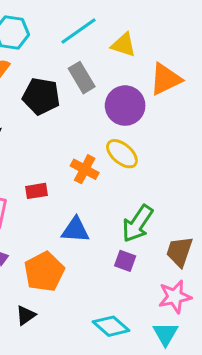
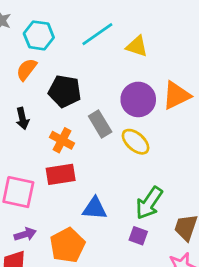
gray rectangle: (82, 78) -> (100, 124), moved
orange triangle: (165, 79) -> (176, 95), moved
orange cross: (85, 169) -> (62, 140), moved
red rectangle: (37, 191) -> (61, 174), size x1.5

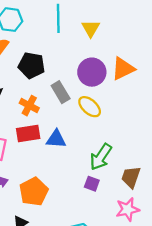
cyan line: (97, 34) -> (58, 18), turned -56
yellow triangle: (137, 46) -> (91, 29), turned 42
blue triangle: (95, 208) -> (56, 139), moved

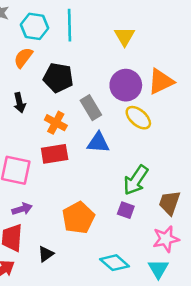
cyan line: (58, 18) -> (70, 25), moved
yellow ellipse: (90, 107) -> (138, 118), moved
blue triangle: (56, 139) -> (98, 143), moved
orange pentagon: (34, 192) -> (78, 218), moved

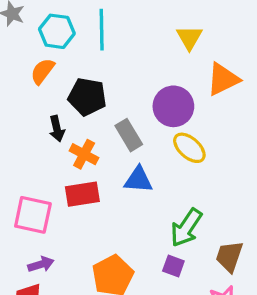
yellow triangle: (125, 36) -> (189, 38), moved
orange triangle: (161, 81) -> (223, 79), moved
black arrow: (20, 103) -> (57, 129), moved

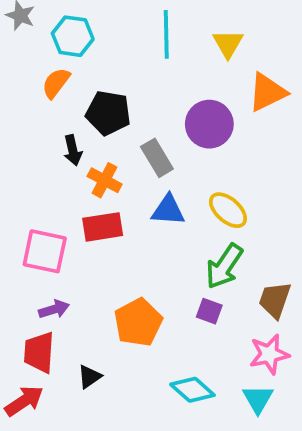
cyan line: (102, 30) -> (166, 34), moved
yellow ellipse: (189, 148) -> (228, 210), moved

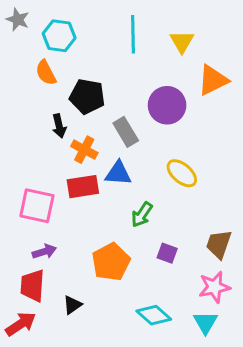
orange semicircle: (56, 83) -> (46, 73), turned -65
blue triangle: (168, 210) -> (118, 173), moved
green arrow: (224, 266) -> (142, 215), moved, size x0.7

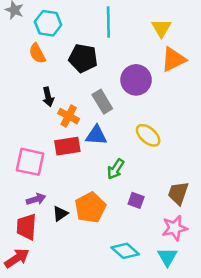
yellow triangle: (182, 42) -> (161, 28), moved
black pentagon: (87, 96) -> (83, 58), moved
black triangle: (72, 305) -> (60, 214), moved

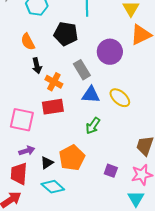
orange semicircle: (37, 53) -> (28, 42), moved
blue triangle: (96, 135) -> (91, 95), moved
purple square: (136, 200) -> (111, 171), moved
cyan diamond: (125, 251) -> (53, 187), moved

